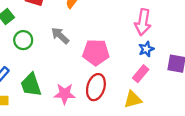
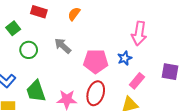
blue star: (146, 49) -> (125, 58), moved

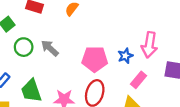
pink arrow: (139, 33) -> (149, 45), moved
gray arrow: (63, 46) -> (50, 48), moved

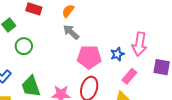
gray arrow: (50, 48) -> (71, 32), moved

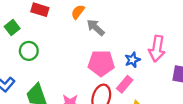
gray arrow: (71, 32) -> (96, 27), moved
pink rectangle: (129, 76) -> (125, 84), moved

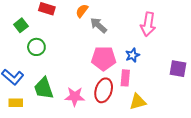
pink arrow: (157, 49) -> (148, 24), moved
pink rectangle: (125, 84) -> (125, 78), turned -35

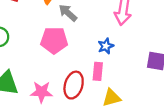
pink pentagon: (104, 58) -> (54, 40), moved

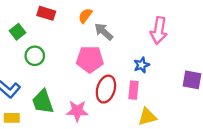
red ellipse: (74, 85) -> (106, 89), moved

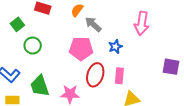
blue star: (142, 65) -> (115, 47), moved

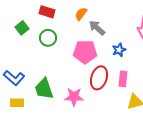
green circle: (33, 46) -> (48, 38), moved

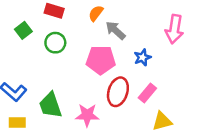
pink rectangle: (123, 79) -> (147, 93), turned 35

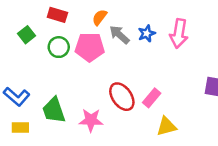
blue star: (142, 57) -> (147, 33), moved
pink pentagon: (101, 60) -> (90, 47), moved
red ellipse: (118, 92) -> (122, 97), turned -52

